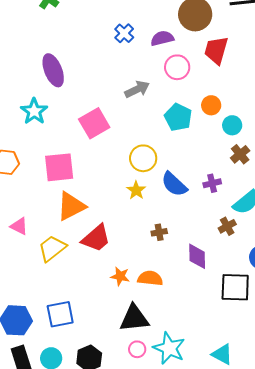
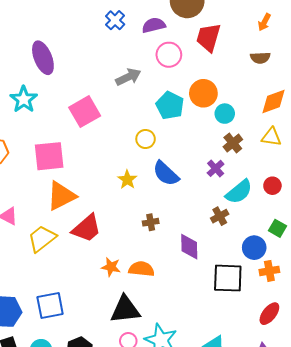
orange circle: (211, 105) -> (203, 93), size x1.4
yellow circle: (143, 158) -> (146, 139), moved, size x0.7
purple cross: (212, 183) -> (216, 168), moved, turned -30

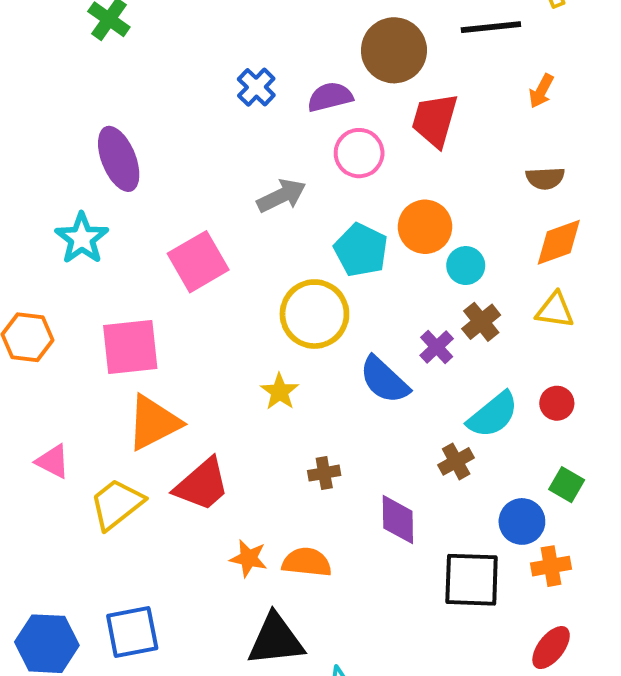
brown semicircle: (260, 58) -> (545, 178), moved
yellow circle: (146, 139) -> (314, 314), size x1.8
purple cross: (216, 168) -> (437, 347), moved
blue semicircle: (166, 174) -> (384, 380), moved

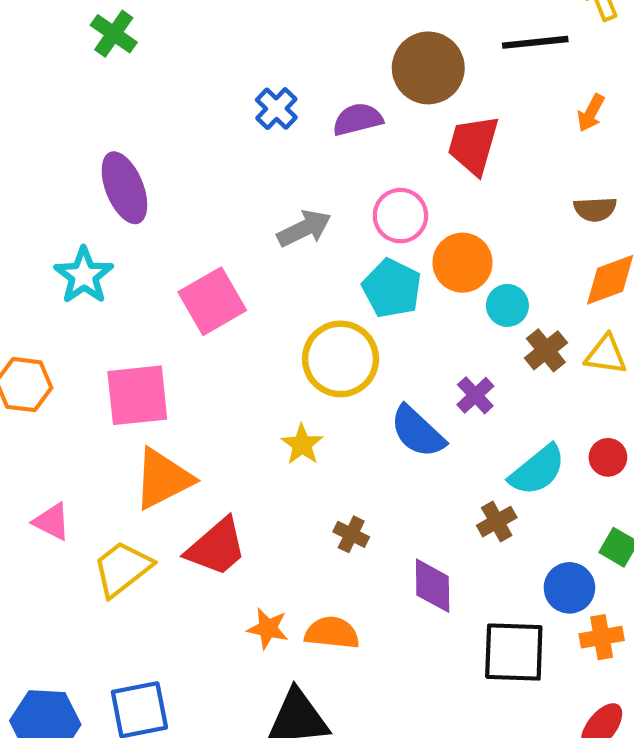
pink circle: (359, 153) -> (400, 216), moved
brown cross: (481, 322) -> (546, 350), moved
brown cross: (324, 473) -> (351, 534), turned 36

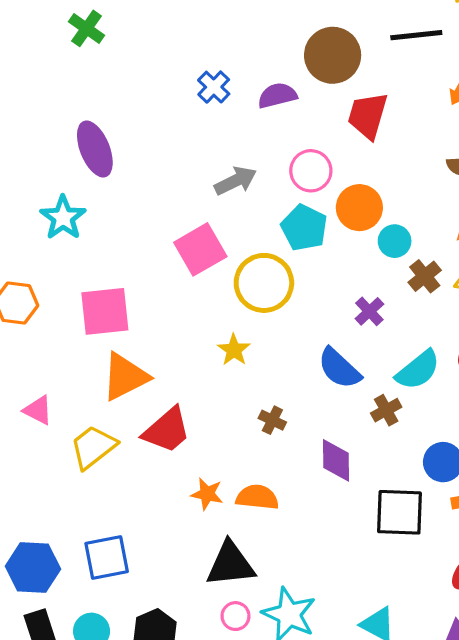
pink square: (212, 301) -> (200, 249), moved
blue semicircle: (418, 432) -> (339, 368), moved

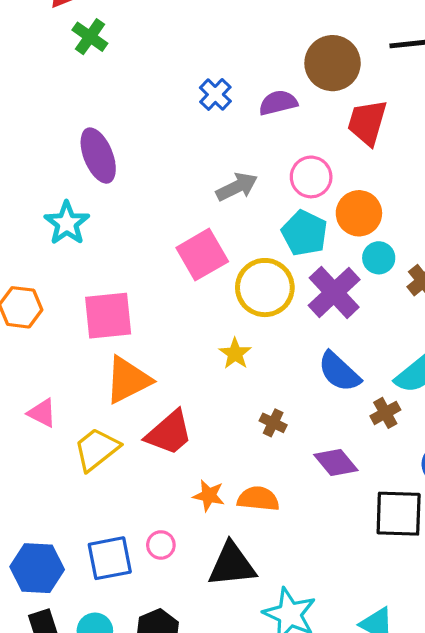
cyan circle: (395, 241) -> (379, 258), moved
purple cross: (369, 311) -> (334, 292), moved, size x1.8
purple diamond: (336, 460) -> (336, 462), turned -39
pink circle: (235, 616) -> (161, 545), moved

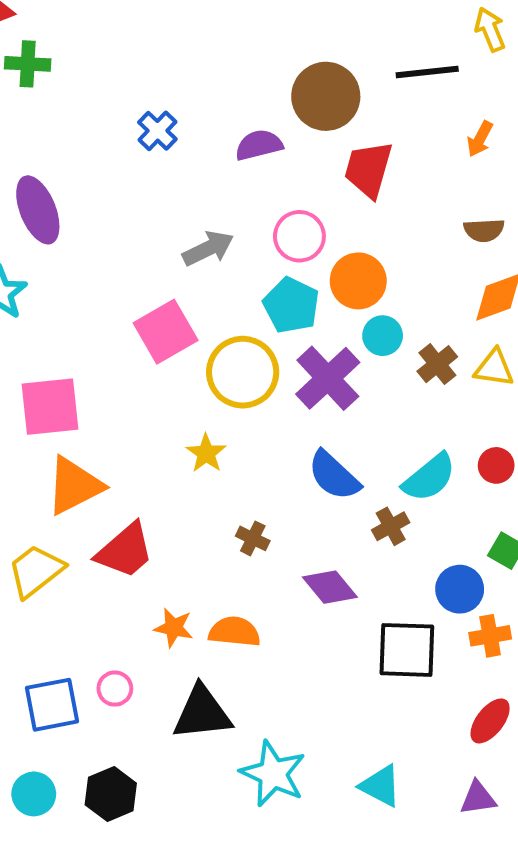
green cross: (90, 37) -> (28, 64), turned -32
blue cross: (215, 94) -> (157, 131), moved

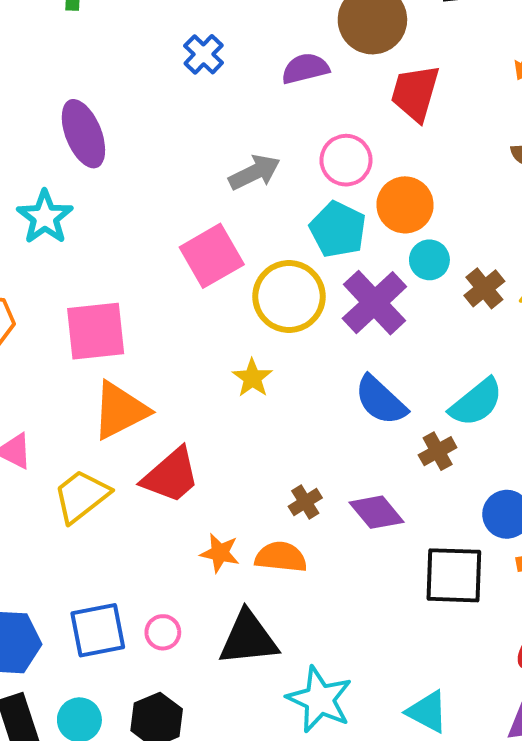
brown cross: (253, 538) -> (305, 502), moved, turned 32
pink circle: (115, 689) -> (163, 632), moved

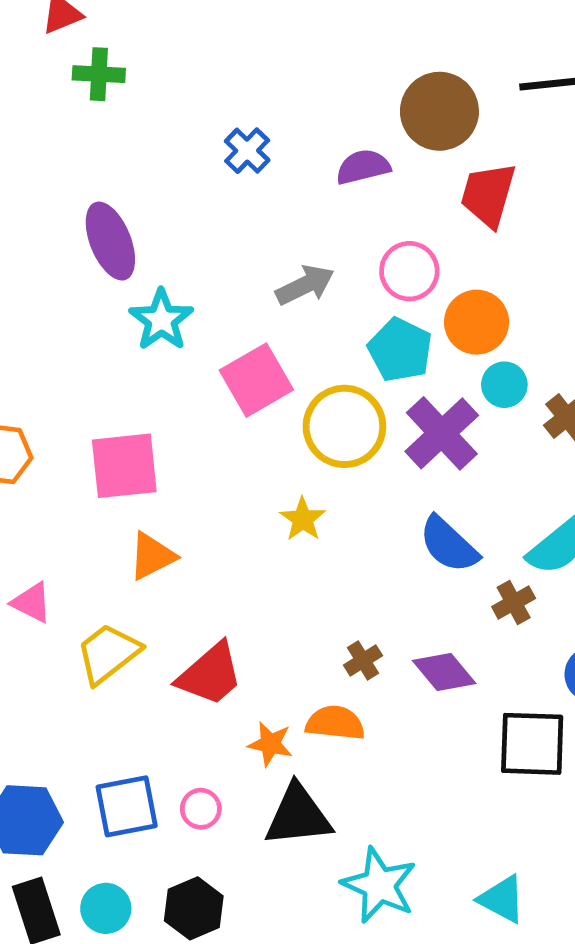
cyan star: (45, 217) -> (161, 320), moved
orange triangle: (120, 410) -> (152, 556), size x0.7
red trapezoid: (171, 476) -> (210, 674), moved
orange star: (220, 553) -> (270, 744), moved

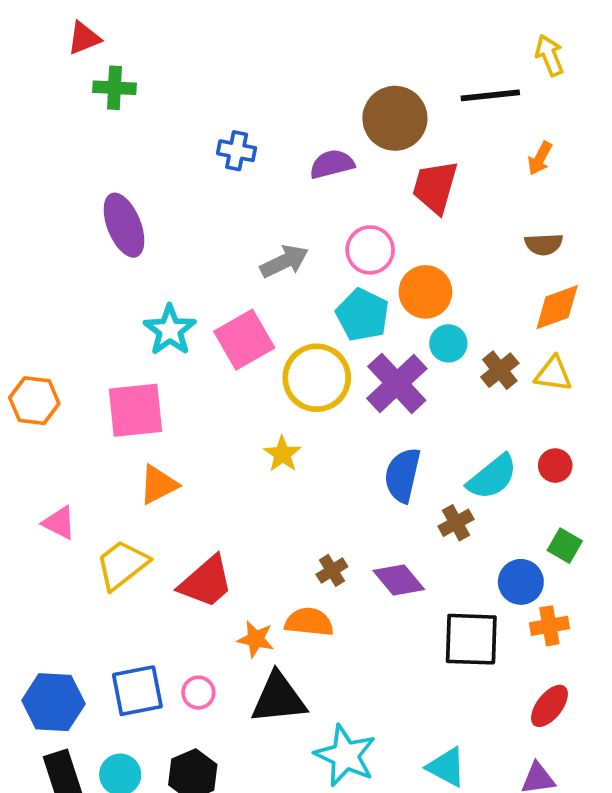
blue cross: (247, 151) -> (237, 151), turned -33
cyan star: (161, 320) -> (170, 330), moved
blue semicircle: (449, 545) -> (403, 475), turned 60

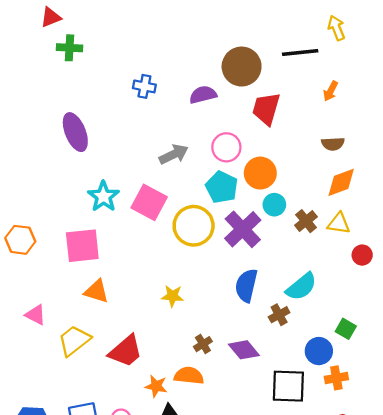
pink square: (244, 340) -> (149, 202), turned -32
yellow star: (282, 454) -> (172, 296), moved, turned -30
red circle: (555, 466) -> (362, 255), moved
orange triangle: (158, 485) -> (96, 291), turned 44

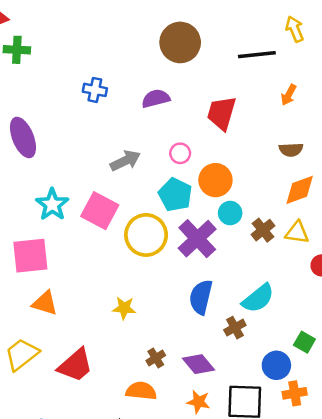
brown circle: (242, 67) -> (180, 42), moved
pink circle: (226, 147) -> (180, 153), size x0.7
orange star: (156, 386) -> (198, 402), moved

